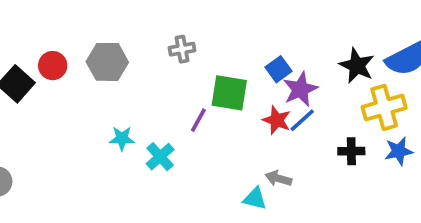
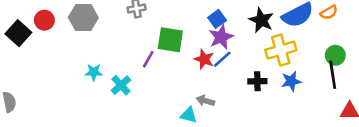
blue square: (278, 69) -> (217, 19), moved

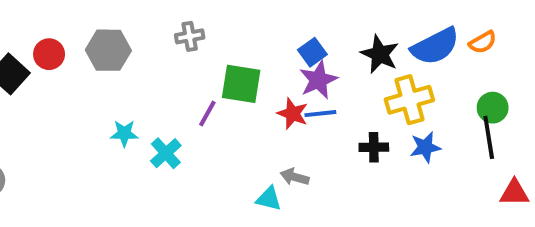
blue line: (222, 59) -> (320, 114), turned 36

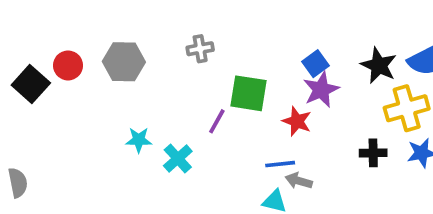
blue line: (320, 114) -> (280, 164), moved

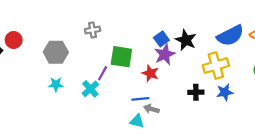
gray hexagon: (124, 62) -> (56, 52), moved
black star: (379, 65) -> (186, 40), moved
cyan cross: (178, 158) -> (90, 89), moved

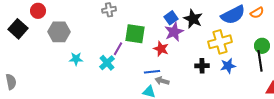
red circle: (14, 40) -> (38, 11), moved
gray hexagon: (56, 52) -> (59, 32), moved

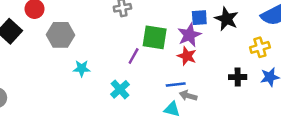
blue square: (171, 18) -> (199, 18), turned 32
purple star: (174, 32) -> (189, 35), moved
yellow cross: (220, 42) -> (260, 47), size x0.7
cyan cross: (107, 63) -> (120, 89), moved

